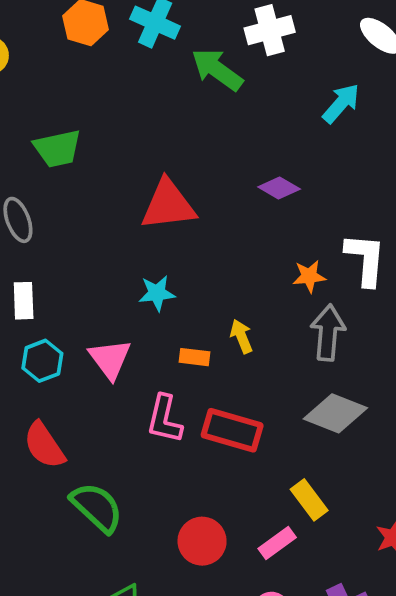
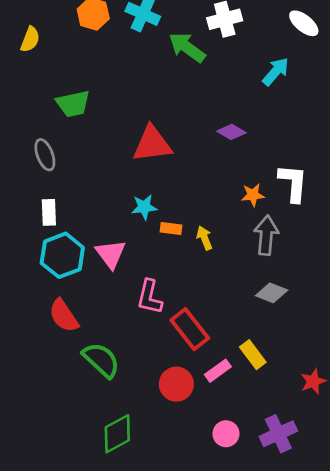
orange rectangle: (195, 357) -> (171, 229), moved
cyan hexagon: (42, 361) -> (62, 255), size x1.5
gray diamond: (335, 413) -> (272, 293), size x0.7
red rectangle: (232, 430) -> (190, 329), moved, turned 36
pink rectangle: (277, 543) -> (218, 371), moved

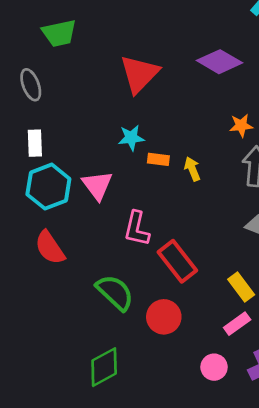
purple diamond: (231, 132) -> (219, 62), size x1.5
red triangle: (152, 144) -> (139, 74), turned -39
green semicircle: (101, 360) -> (115, 292), moved
pink rectangle: (218, 371) -> (237, 324), moved

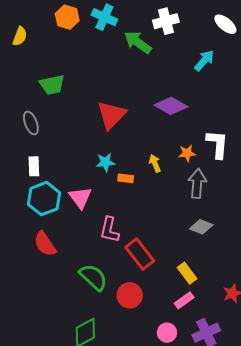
yellow arrow: (192, 169) -> (155, 163), moved

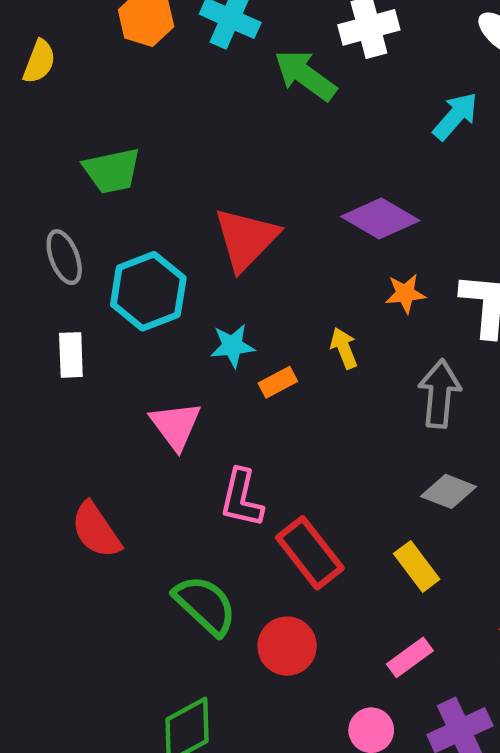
orange star: (187, 153) -> (405, 294), moved
orange rectangle: (126, 178) -> (278, 382), turned -35
cyan hexagon: (44, 199) -> (148, 291), moved
yellow rectangle: (187, 273) -> (417, 566), moved

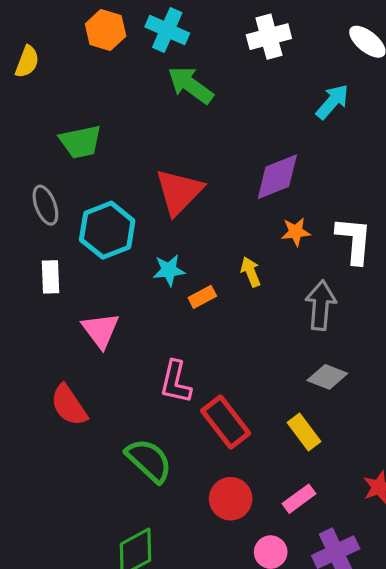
green arrow: (305, 75) -> (191, 85), moved
purple diamond: (380, 218) -> (277, 177), turned -52
pink triangle: (176, 425) -> (101, 330), moved
red circle: (287, 646) -> (231, 499), moved

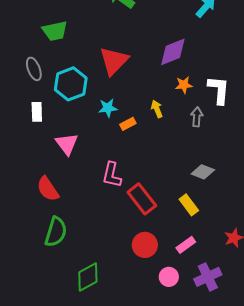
gray arrow: (321, 305) -> (197, 117), moved, size x0.7
green semicircle: (149, 460) -> (56, 232), moved, turned 64

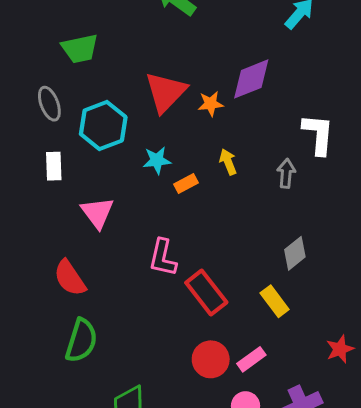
orange star: (184, 85) -> (211, 104), moved
gray diamond: (203, 172) -> (295, 253), turned -60
pink rectangle: (186, 245) -> (251, 359), moved

